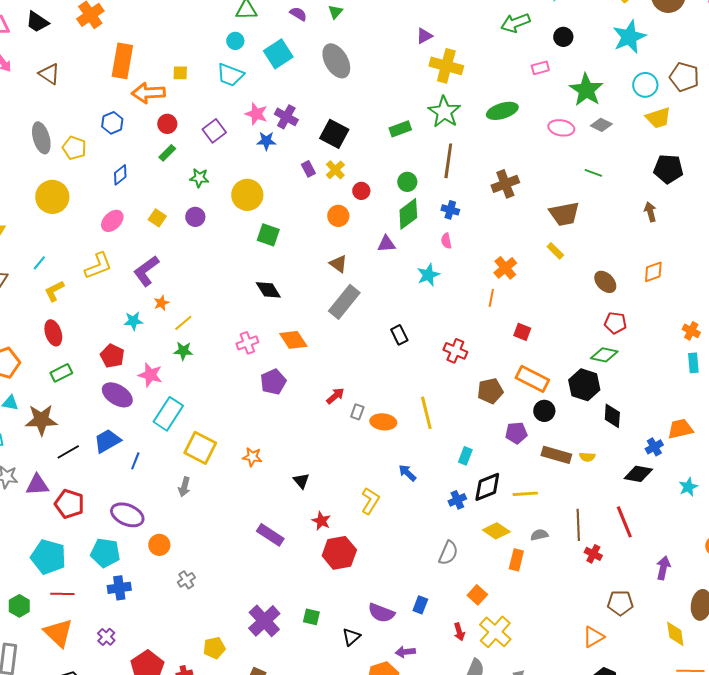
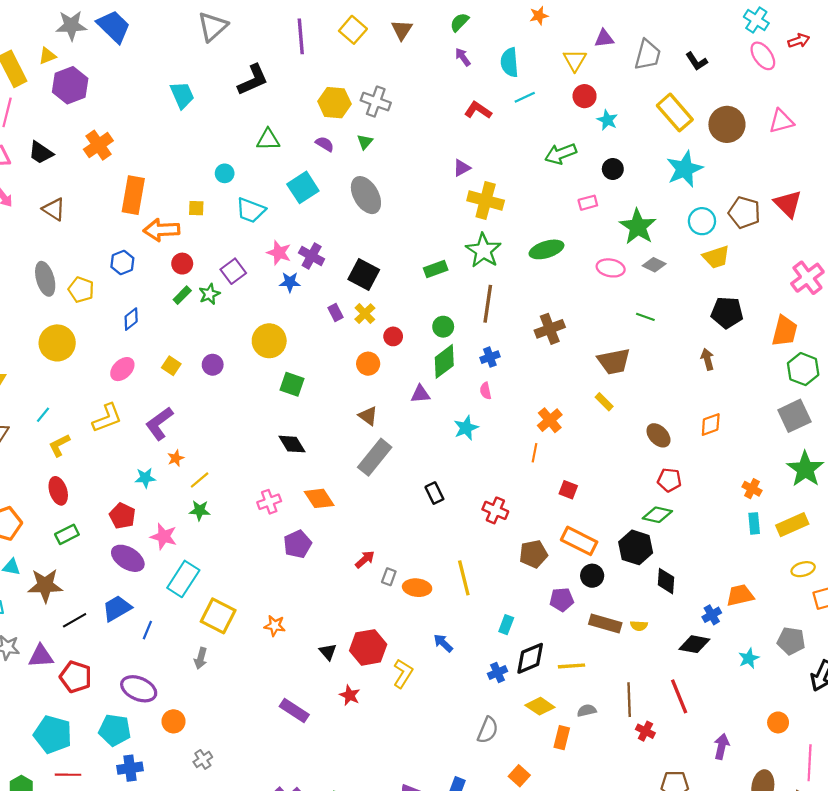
cyan circle: (235, 41) -> (225, 173), moved
green star: (199, 178) -> (209, 294), moved, turned -30
blue cross: (450, 210) -> (490, 357), turned -36
red hexagon: (339, 553) -> (368, 647), moved

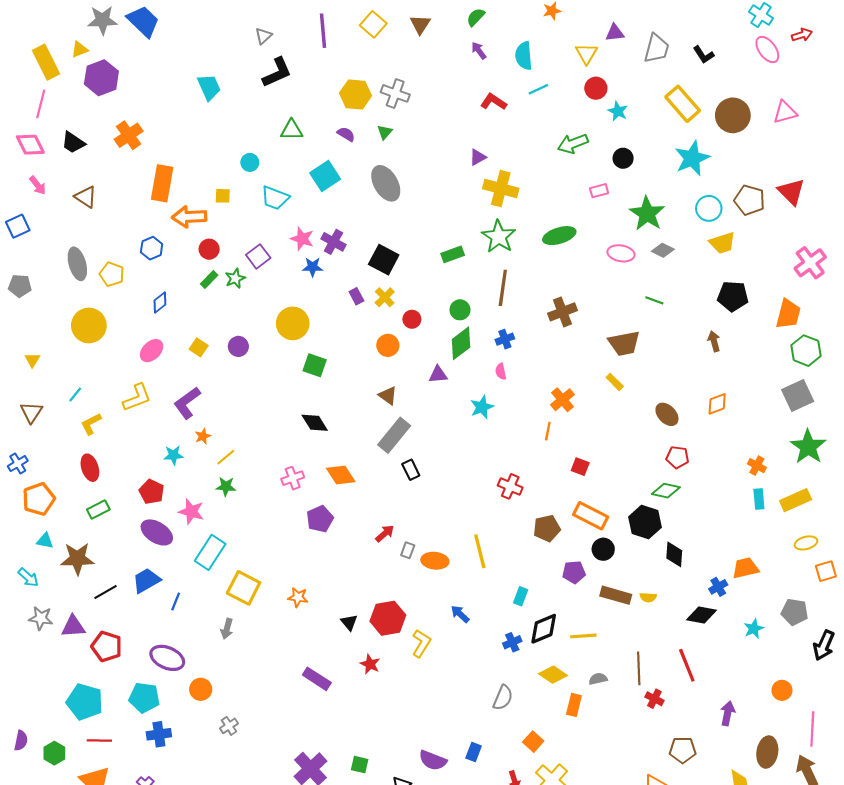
gray triangle: (213, 27) -> (263, 36), moved, size x0.6
black rectangle: (434, 493) -> (411, 470), moved

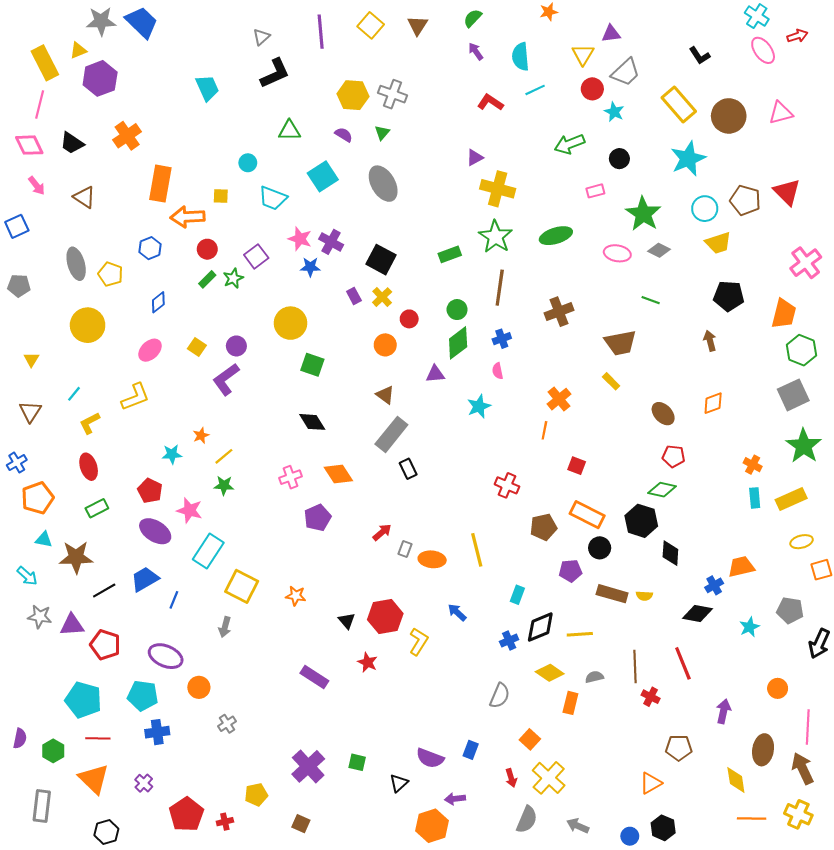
gray trapezoid: (657, 48) -> (626, 72), moved, turned 32
purple L-shape: (187, 403) -> (226, 379), moved

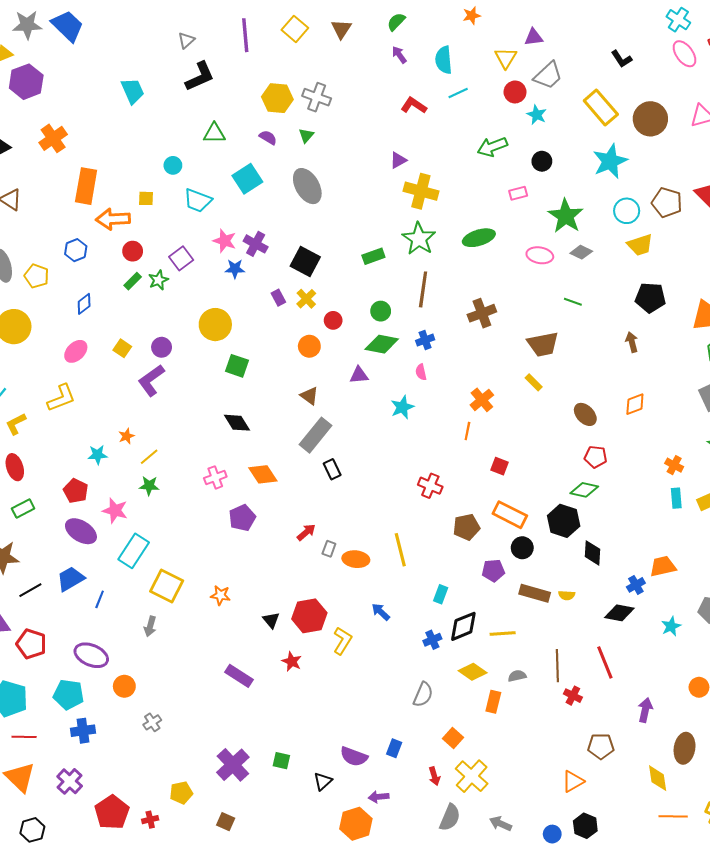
green diamond: (458, 343) -> (382, 344), turned 48
purple cross: (144, 783) -> (70, 781), size x1.4

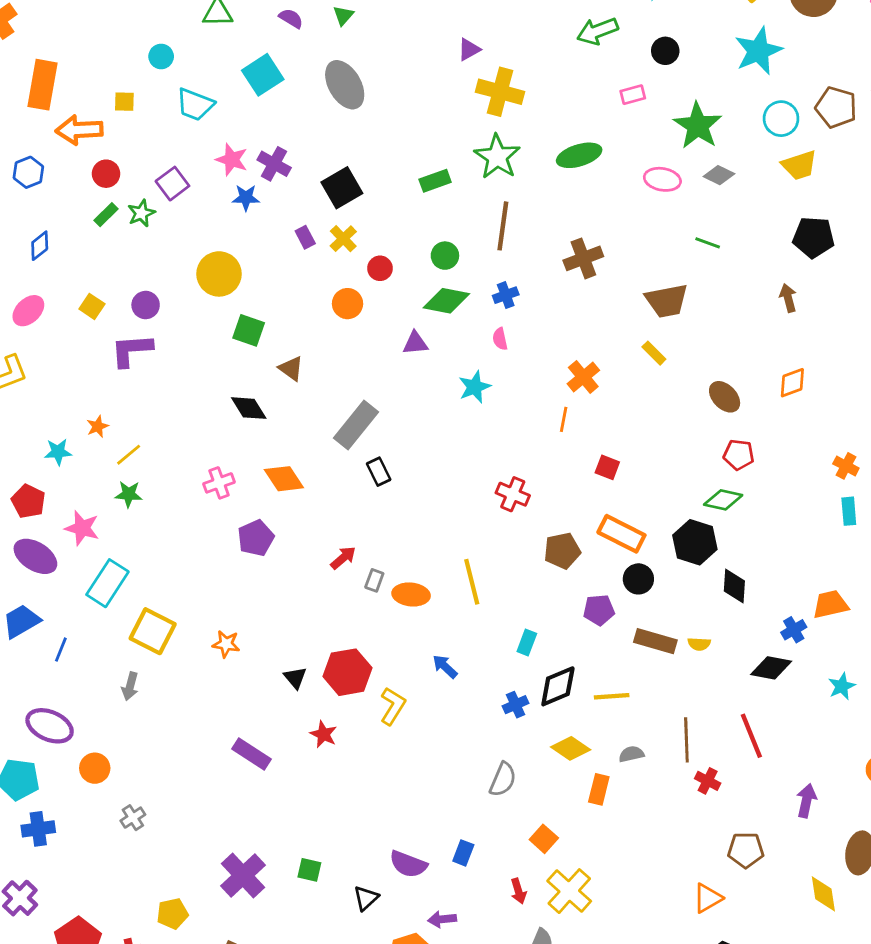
black square: (305, 261) -> (342, 188), turned 32
purple L-shape: (151, 380) -> (131, 350), turned 32
brown triangle: (309, 396) -> (291, 369), moved

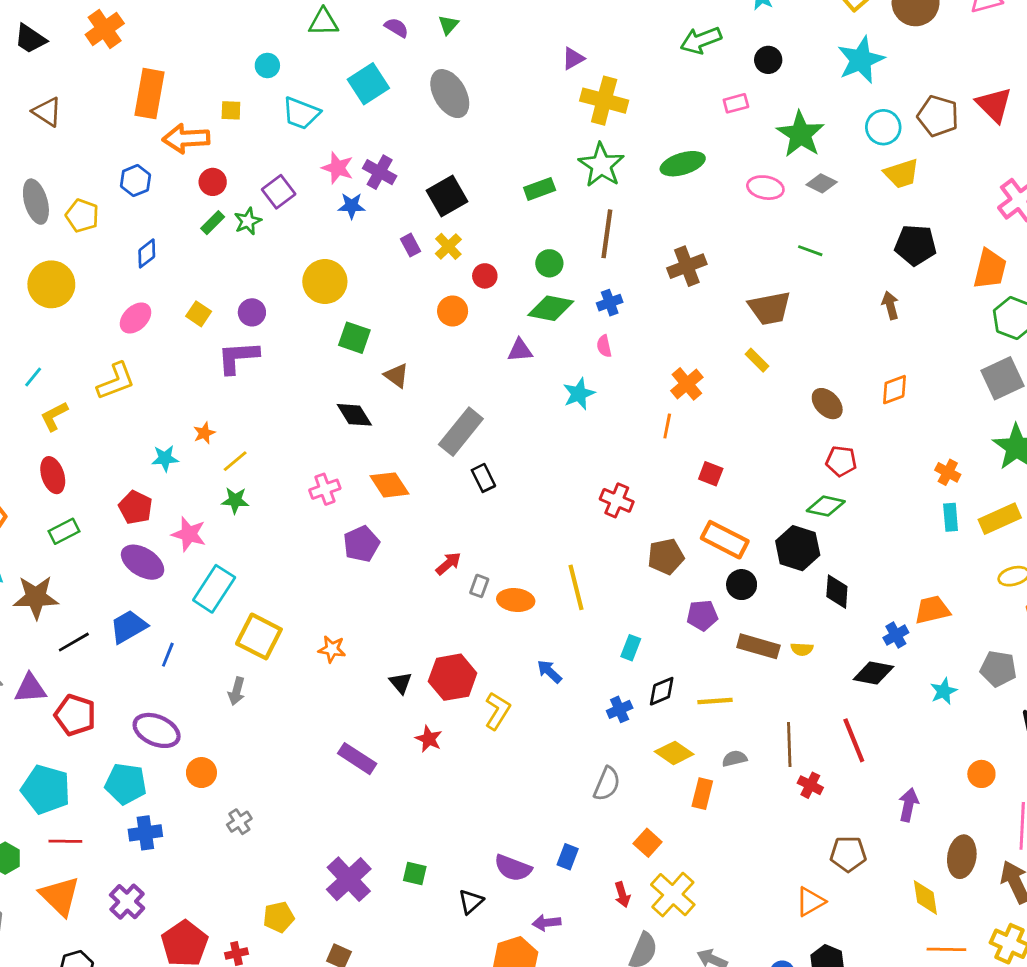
black diamond: (558, 686) -> (662, 691), size x0.7

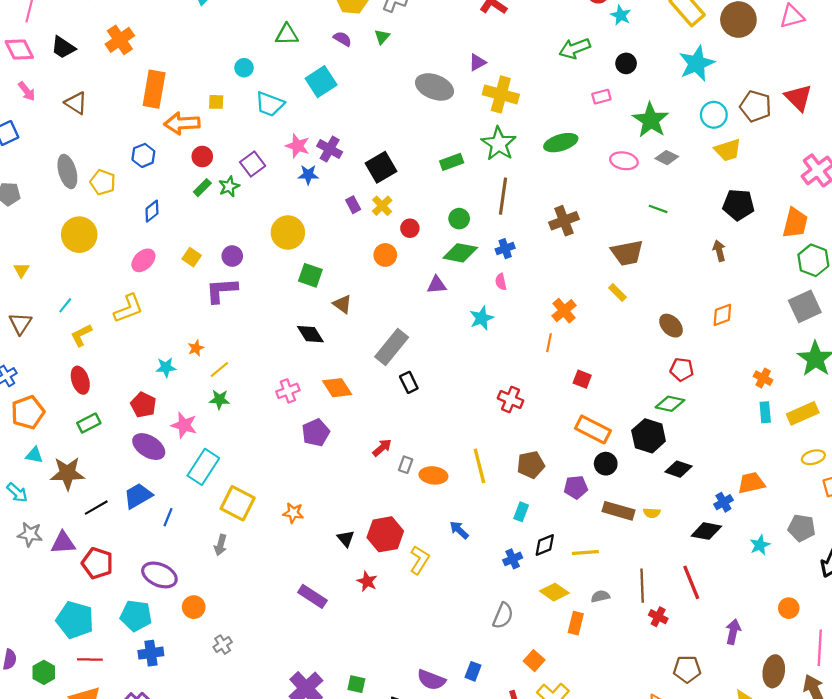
gray ellipse: (450, 94) -> (434, 87), moved, turned -39
brown pentagon: (666, 557) -> (531, 465), moved
black diamond: (837, 592) -> (678, 469), turned -75

